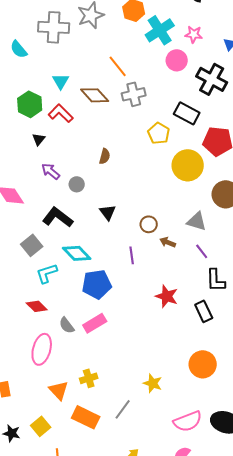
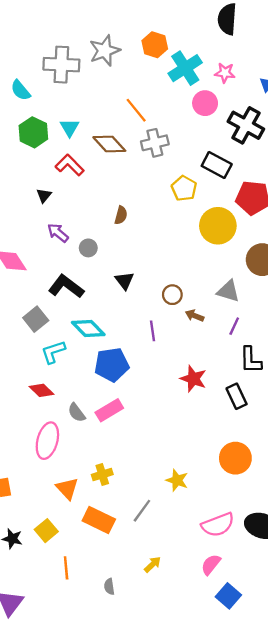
green hexagon: (30, 104) -> (33, 132), moved
purple line: (202, 251) -> (234, 326), turned 63

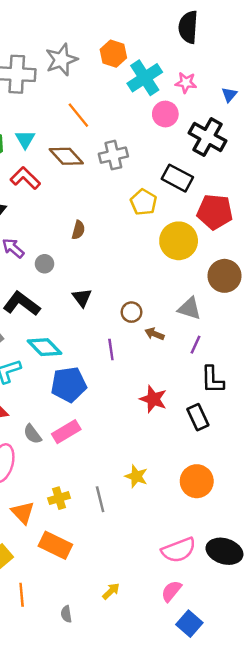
orange line: (136, 110) -> (78, 115), moved
yellow star: (177, 480) -> (136, 476), moved
gray line: (142, 511) -> (100, 499), moved, turned -50

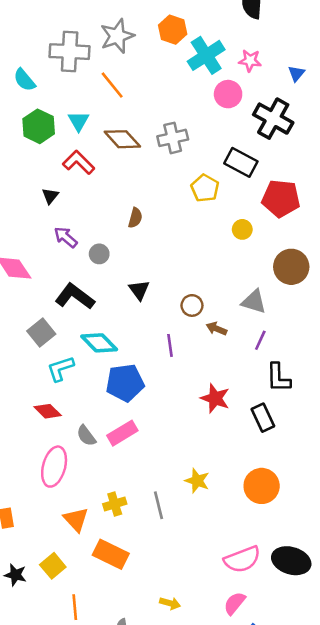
orange line: (78, 115) -> (112, 85), moved
yellow circle: (179, 241) -> (242, 229), size x0.5
yellow arrow: (111, 591) -> (170, 603), turned 60

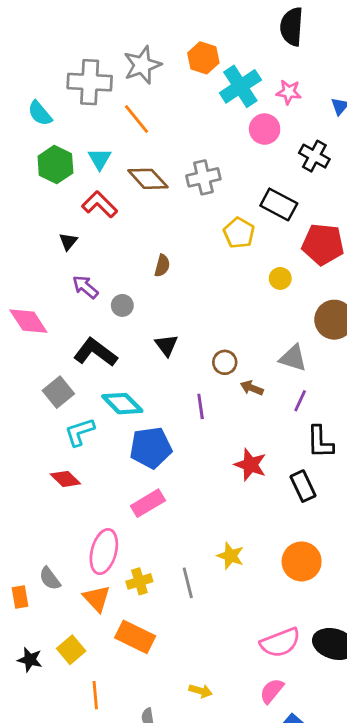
black cross: (273, 119) -> (314, 156), size x0.7
gray semicircle: (86, 436) -> (50, 579), moved
pink ellipse: (54, 467) -> (104, 552), moved

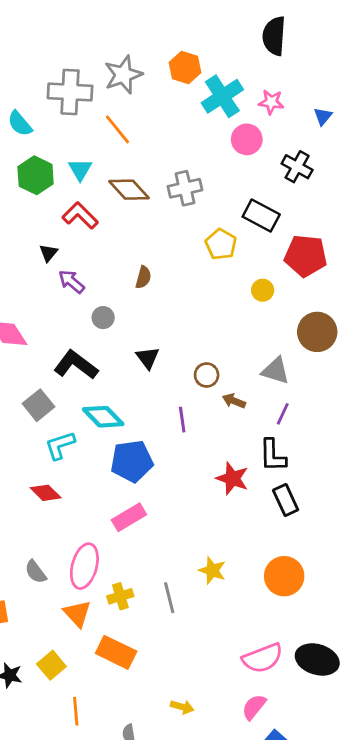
purple arrow: (85, 287) -> (71, 282), moved
black L-shape: (320, 442) -> (273, 455), moved
gray semicircle: (50, 579) -> (36, 572), moved

